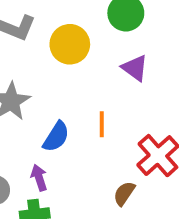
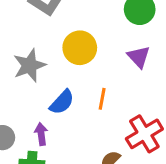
yellow circle: (70, 44) -> (80, 48), moved

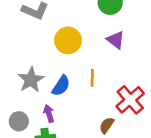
gray star: (29, 65) -> (31, 80), moved

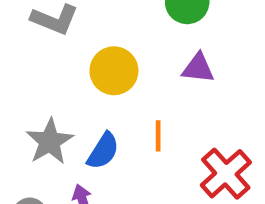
purple triangle: (116, 40) -> (198, 68), turned -30

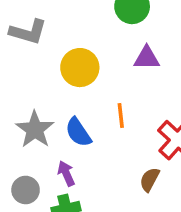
blue semicircle: (103, 151) -> (78, 132), turned 120

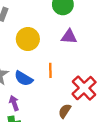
blue semicircle: (78, 132) -> (24, 78), turned -30

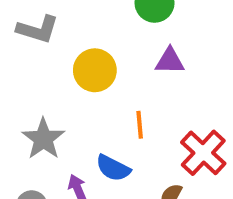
blue semicircle: (24, 78) -> (113, 168), moved

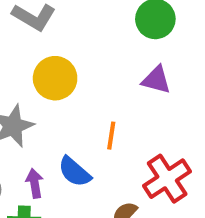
yellow circle: (95, 70) -> (55, 78), moved

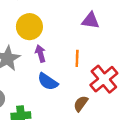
orange line: (111, 136) -> (77, 58), moved
purple arrow: (35, 183) -> (40, 54), moved

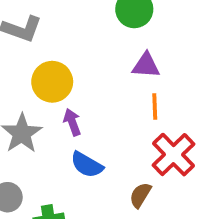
orange line: (77, 58) -> (155, 107), moved

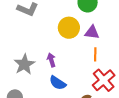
yellow circle: (52, 82) -> (69, 28), moved

